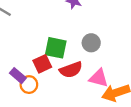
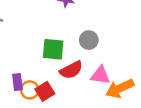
red square: (42, 64) -> (45, 91), moved
purple rectangle: (18, 76) -> (17, 82), turned 49

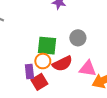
purple rectangle: (17, 82) -> (29, 72), moved
orange circle: (30, 90) -> (43, 61), moved

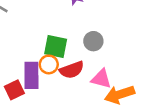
purple rectangle: (29, 72) -> (31, 75), size x1.5
red square: (39, 82) -> (14, 90), moved

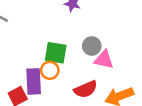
red semicircle: (72, 70) -> (86, 89), moved
pink triangle: (101, 79) -> (104, 60), moved

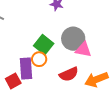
gray circle: (92, 46) -> (73, 39), size x1.5
green square: (56, 53) -> (44, 45), turned 30

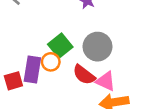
pink triangle: (83, 50) -> (106, 81), moved
red semicircle: (69, 74) -> (84, 75), moved, turned 48

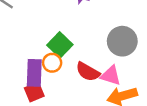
gray circle: (97, 47) -> (122, 41), moved
red square: (13, 81) -> (34, 92), moved

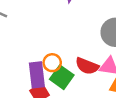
green square: (60, 45) -> (62, 77), moved

